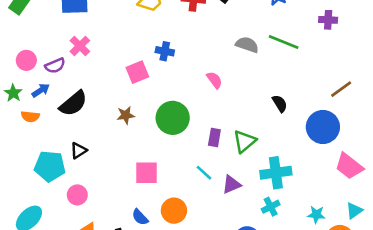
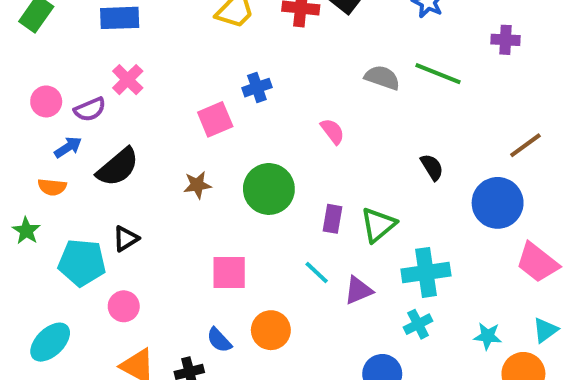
blue cross: (165, 51) -> (257, 88), turned -30
green star: (13, 93) -> (26, 231), moved

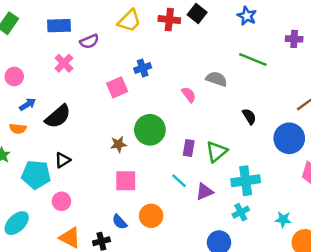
gray semicircle: (382, 78) -> (217, 79), moved
purple semicircle: (90, 109) -> (89, 41), moved
brown star: (197, 185) -> (118, 144), moved

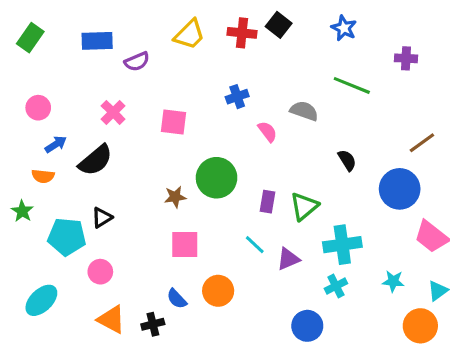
pink cross: (64, 63) -> (113, 112), moved
blue cross: (143, 68) -> (237, 97), moved
pink square: (117, 87) -> (174, 122), turned 30
cyan star: (283, 219) -> (393, 281), moved

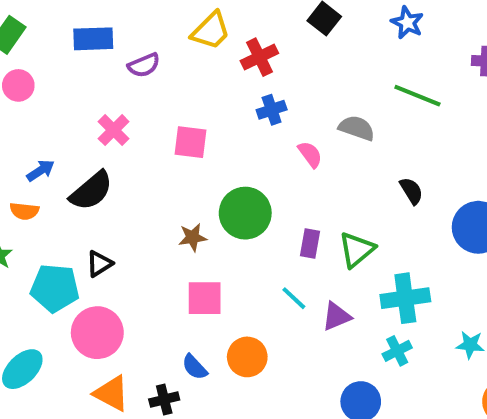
red cross: (242, 33) -> (259, 57), moved, turned -32
pink circle: (38, 108) -> (18, 85), moved
pink circle: (100, 272) -> (97, 333), size x1.6

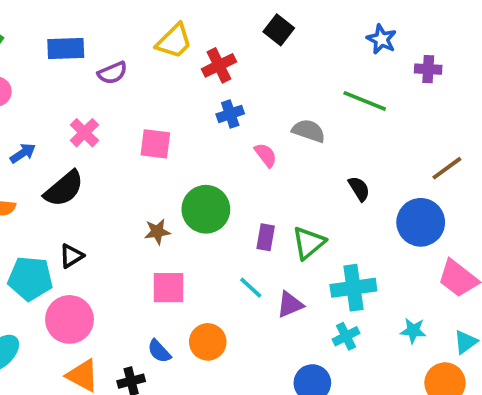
blue star: (407, 23) -> (381, 39), moved
blue arrow: (41, 171) -> (23, 153), moved

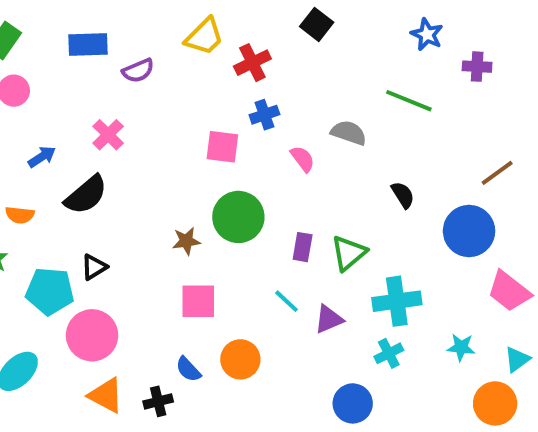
pink square: (155, 144) -> (222, 147), moved

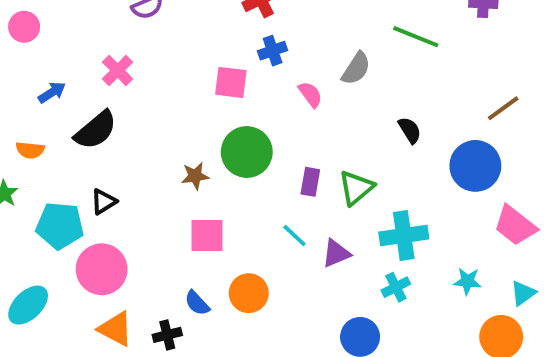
gray semicircle: (349, 133) -> (356, 69), turned 104

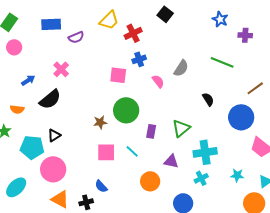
green line: (416, 37) -> (222, 62), moved
purple rectangle: (310, 182) -> (151, 131), moved
cyan line: (294, 235) -> (132, 151), moved
purple triangle: (336, 253) -> (171, 161), turned 35
orange circle: (249, 293) -> (150, 181), moved

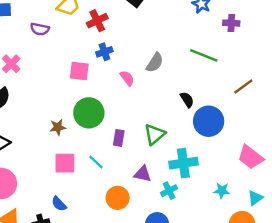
purple semicircle: (76, 37) -> (40, 29), moved, turned 35
blue circle: (241, 117) -> (209, 121), moved
cyan cross: (201, 178) -> (169, 191), moved

